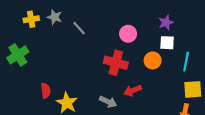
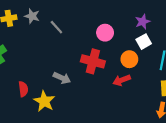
white square: (167, 43) -> (144, 42), turned -32
red arrow: (133, 91) -> (122, 80), moved
gray arrow: (108, 102) -> (62, 78), moved

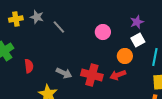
red cross: (93, 61) -> (92, 75), moved
red semicircle: (23, 89) -> (29, 66), moved

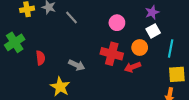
red cross: (92, 75) -> (112, 54), moved

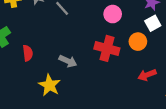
red arrow: (132, 67) -> (147, 75), moved

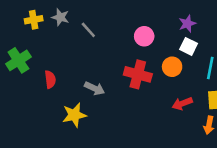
white square: (153, 23) -> (189, 46), turned -35
yellow star: (50, 85) -> (74, 115), turned 30

